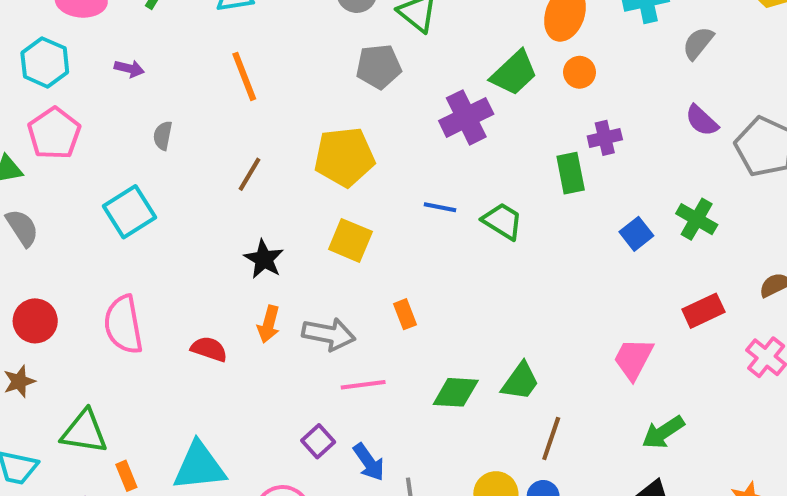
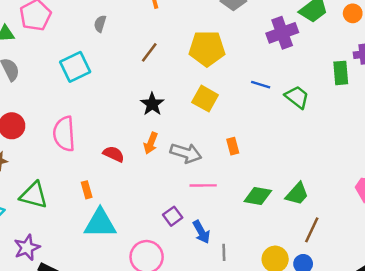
orange rectangle: (126, 476) -> (87, 190), moved

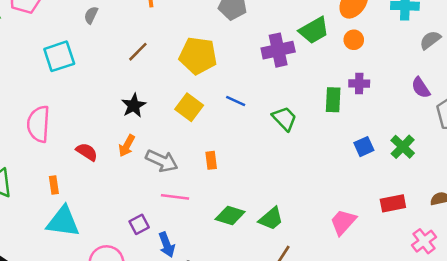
blue line: (261, 85) -> (236, 101), moved

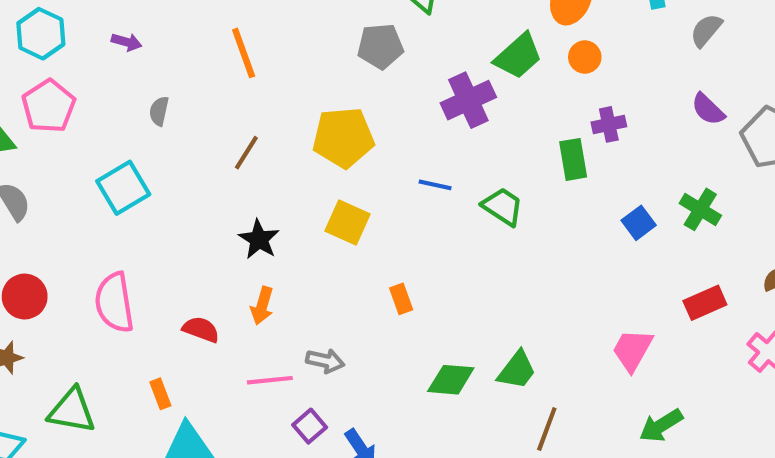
blue line: (236, 101) -> (435, 185), moved
gray arrow: (162, 161) -> (325, 361), moved, size x0.7
pink line: (175, 197) -> (270, 380), moved

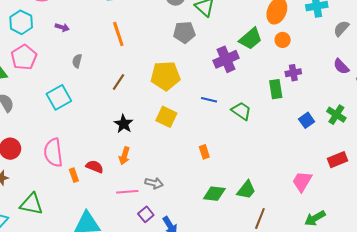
orange rectangle: (401, 299) -> (204, 152), moved
orange rectangle: (160, 394) -> (74, 175), moved

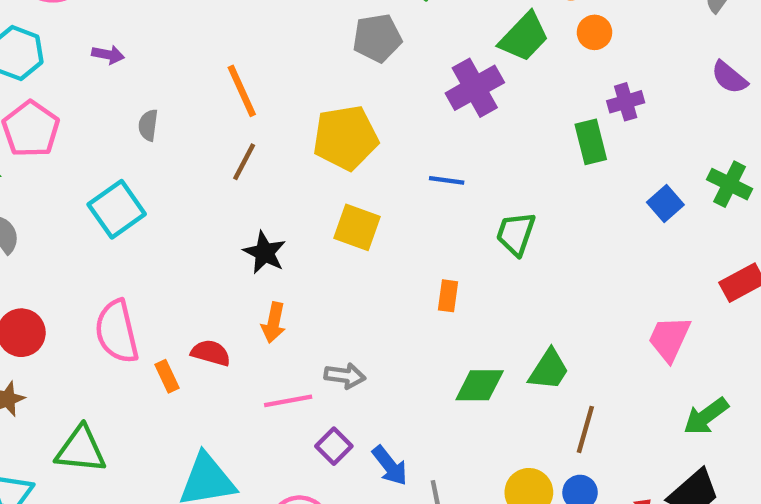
orange line: (118, 34) -> (242, 91), moved
green trapezoid: (241, 111) -> (516, 234), moved, turned -100
orange rectangle: (204, 152) -> (448, 296), turned 32

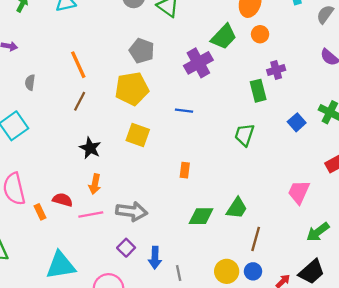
gray pentagon: (377, 38) -> (142, 51), moved, turned 30
green trapezoid: (516, 234) -> (244, 135), moved
gray arrow: (345, 376) -> (132, 211), size x1.5
pink line: (288, 401) -> (91, 214), moved
blue arrow: (390, 466) -> (155, 258), turned 40

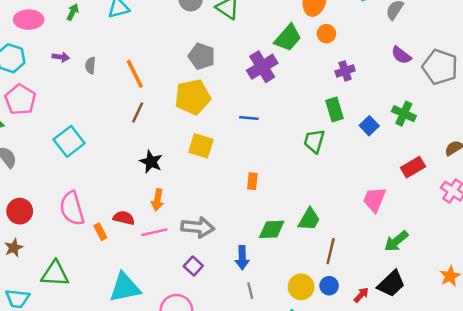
gray semicircle: (30, 82) -> (90, 65), moved
green rectangle: (258, 91) -> (335, 110), moved
blue arrow: (155, 258) -> (242, 258), moved

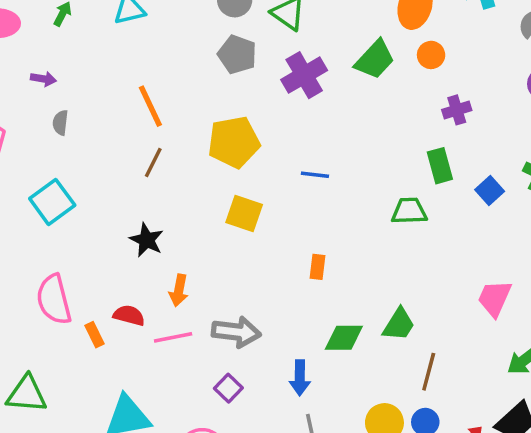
gray pentagon: (202, 56) -> (237, 54), moved
gray semicircle: (90, 65) -> (60, 123), moved
purple cross: (262, 67) -> (304, 75), moved
green trapezoid: (314, 141) -> (409, 211), turned 70
black star: (151, 162) -> (147, 240), moved

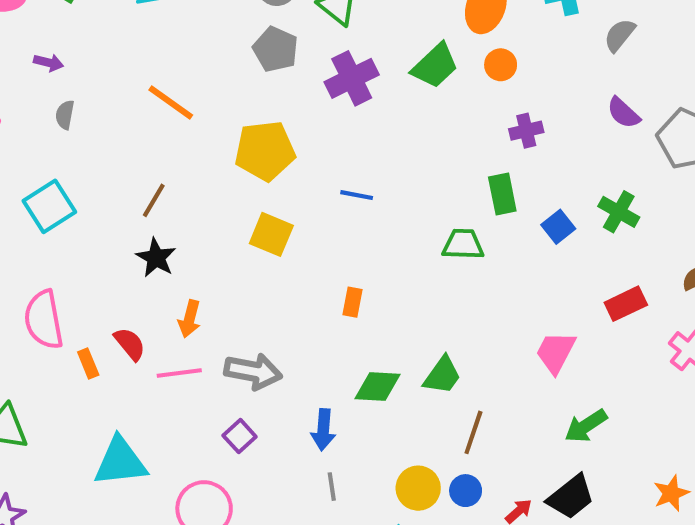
orange line: (150, 106) -> (171, 102), turned -33
brown line: (153, 163) -> (154, 200), moved
red semicircle: (129, 315) -> (130, 344), turned 32

